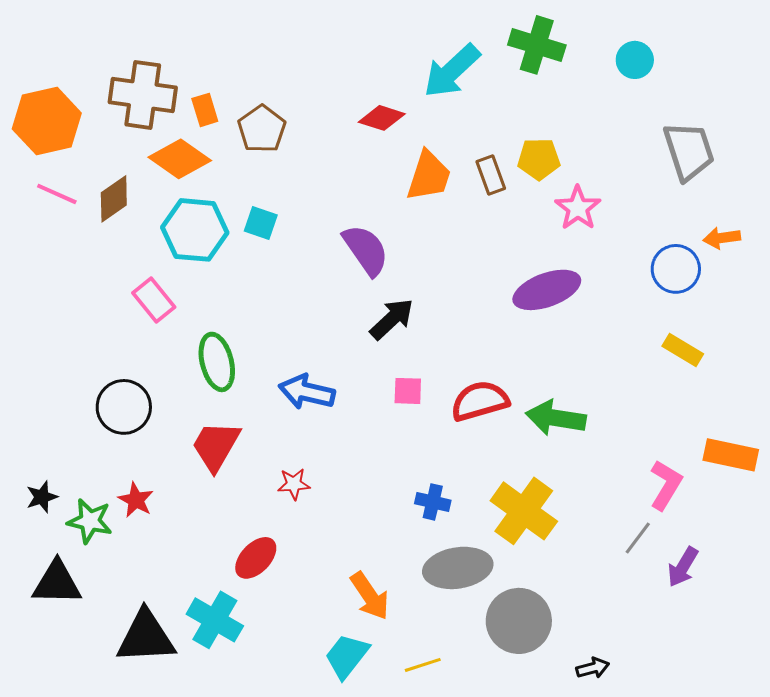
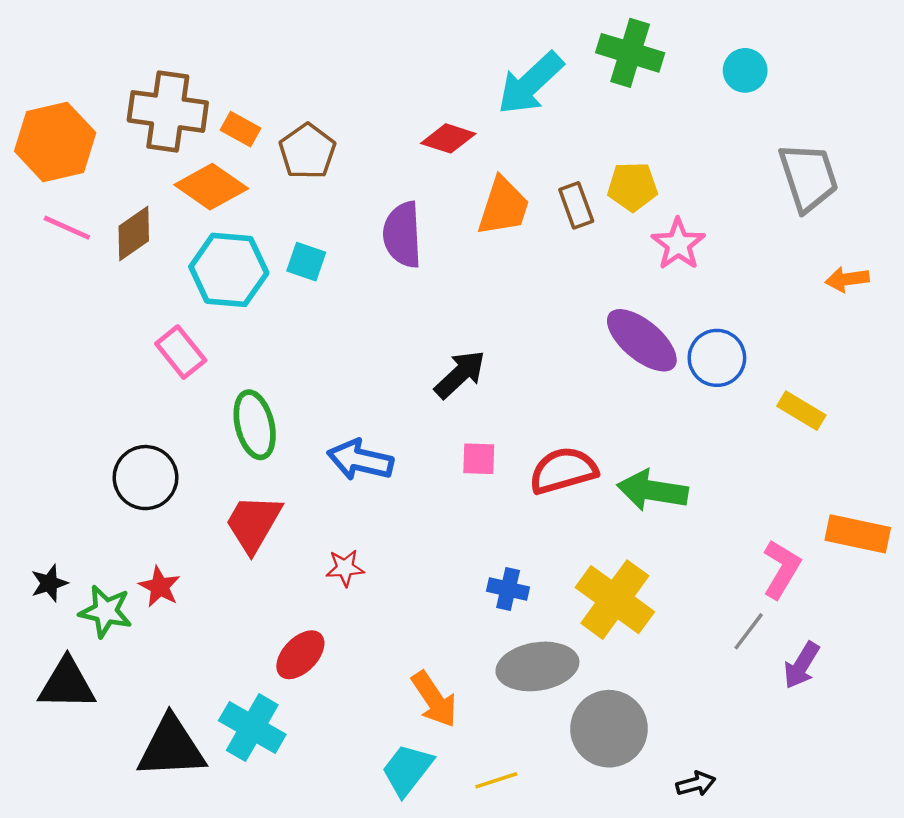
orange rectangle: (205, 110) -> (241, 129), turned -44
purple semicircle: (366, 250) -> (402, 235), moved, turned -148
blue circle: (676, 269) -> (717, 358), moved
purple ellipse: (547, 290) -> (642, 340), turned 60

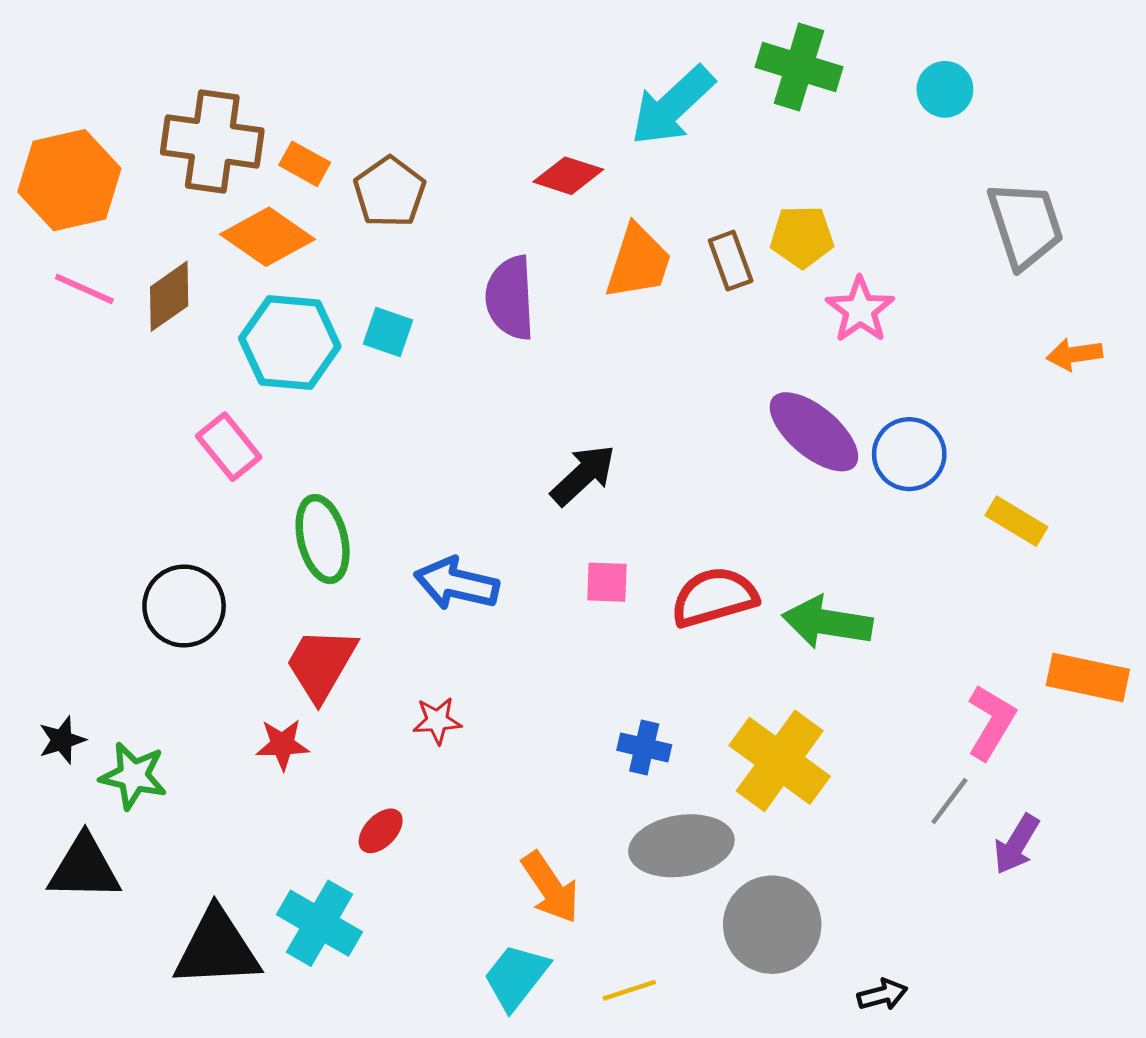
red star: (160, 587) -> (282, 744), moved, turned -30
red ellipse: (300, 655) -> (381, 831), size x0.7

